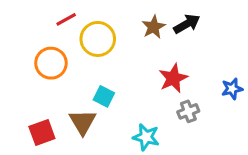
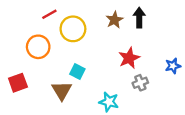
black arrow: (187, 24) -> (139, 18), turned -60
red square: (42, 133) -> (18, 83), moved

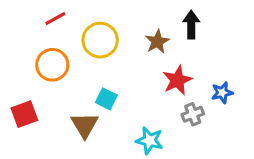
red line: (49, 14) -> (55, 18), moved
brown star: (115, 20) -> (157, 42), moved
blue star: (173, 66) -> (222, 93), moved

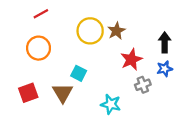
black arrow: (191, 25) -> (165, 42), moved
yellow circle: (100, 40) -> (90, 31), moved
red square: (24, 114) -> (28, 93), moved

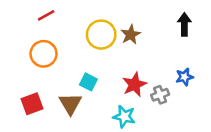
black arrow: (165, 42) -> (184, 24), moved
red star: (131, 60) -> (134, 85), moved

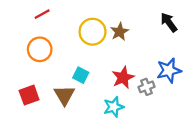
black arrow: (184, 24) -> (169, 22), turned -36
blue star: (184, 77) -> (169, 70), size x1.5
cyan star: (124, 117) -> (114, 107), turned -30

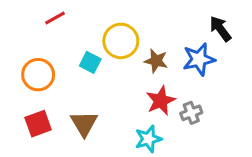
brown star: (120, 32) -> (156, 61), moved, turned -30
orange circle: (40, 49) -> (38, 75), moved
blue star: (169, 70) -> (199, 59), moved
cyan square: (81, 75) -> (90, 62), moved

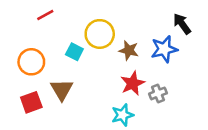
brown triangle: (84, 124) -> (62, 90), moved

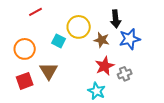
black arrow: (182, 24) -> (116, 19), moved, turned -150
cyan star: (122, 115) -> (97, 91), turned -30

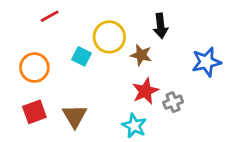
blue star: (130, 39) -> (206, 62), moved
brown triangle: (49, 71) -> (75, 116), moved

